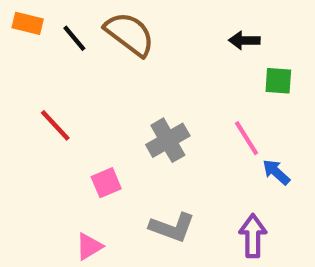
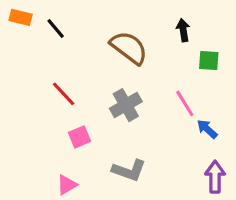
brown semicircle: (130, 34) -> (129, 48), moved
black arrow: (244, 40) -> (183, 30), turned 80
red line: (55, 125) -> (64, 94), moved
purple arrow: (253, 236) -> (215, 177), moved

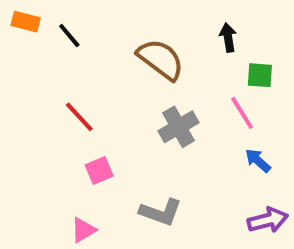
pink line: (185, 103) -> (242, 113), moved
gray cross: (126, 105) -> (179, 127), moved
purple arrow: (215, 177) -> (268, 220), turned 76

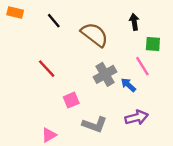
black line: (69, 36) -> (54, 21), moved
blue arrow: (258, 161) -> (128, 85), moved
pink square: (99, 170) -> (71, 100), moved
purple arrow: (268, 220) -> (137, 118), moved

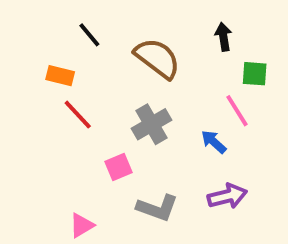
orange rectangle: (15, 12) -> (60, 76), moved
gray cross: (105, 74) -> (152, 124), moved

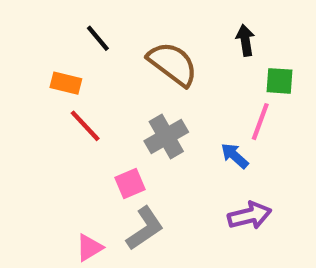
pink line: (237, 111) -> (260, 122), turned 52
gray L-shape: (157, 208) -> (145, 228), moved, turned -54

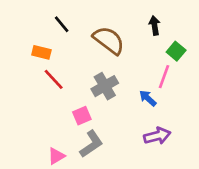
green square: (279, 81) -> (176, 51), turned 36

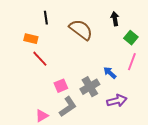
black line: (62, 24) -> (46, 18), turned 32
pink line: (164, 77) -> (132, 62), moved
gray cross: (105, 86) -> (90, 87), moved

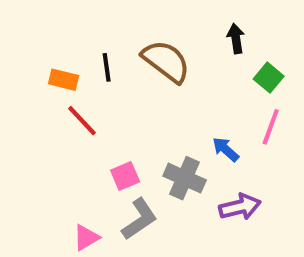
black line: (46, 18) -> (107, 67), moved
gray cross: (90, 87) -> (185, 178), turned -36

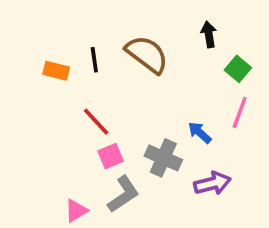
red line: (82, 121) -> (96, 122), moved

